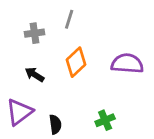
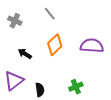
gray line: (69, 19) -> (50, 14), turned -56
gray cross: (35, 33) -> (15, 21), moved, turned 32

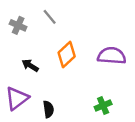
gray line: (50, 14) -> (50, 17), moved
green cross: (76, 87) -> (103, 106), moved

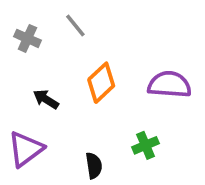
green cross: (103, 106) -> (145, 145), moved
black semicircle: (48, 109) -> (94, 166), moved

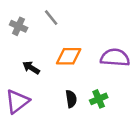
orange diamond: (101, 83) -> (69, 56), turned 44
black semicircle: (94, 166) -> (71, 99), moved

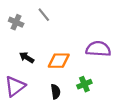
orange diamond: (69, 56) -> (59, 61), moved
black semicircle: (71, 99) -> (56, 92), moved

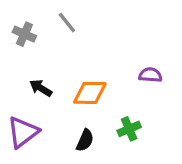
purple semicircle: (98, 49) -> (150, 75), size x0.6
black semicircle: (56, 92) -> (85, 140), turned 32

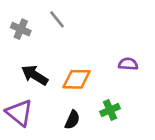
black arrow: (41, 88) -> (35, 75), size x1.4
purple triangle: (23, 132) -> (19, 113), turned -44

